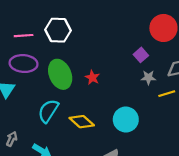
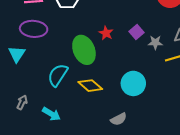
purple square: (141, 55) -> (136, 32), moved
green ellipse: (60, 74) -> (84, 50), moved
red star: (92, 78) -> (106, 33), moved

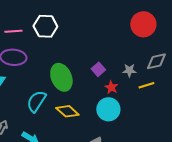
purple square: (136, 32) -> (98, 69), moved
red star: (106, 33) -> (111, 87), moved

